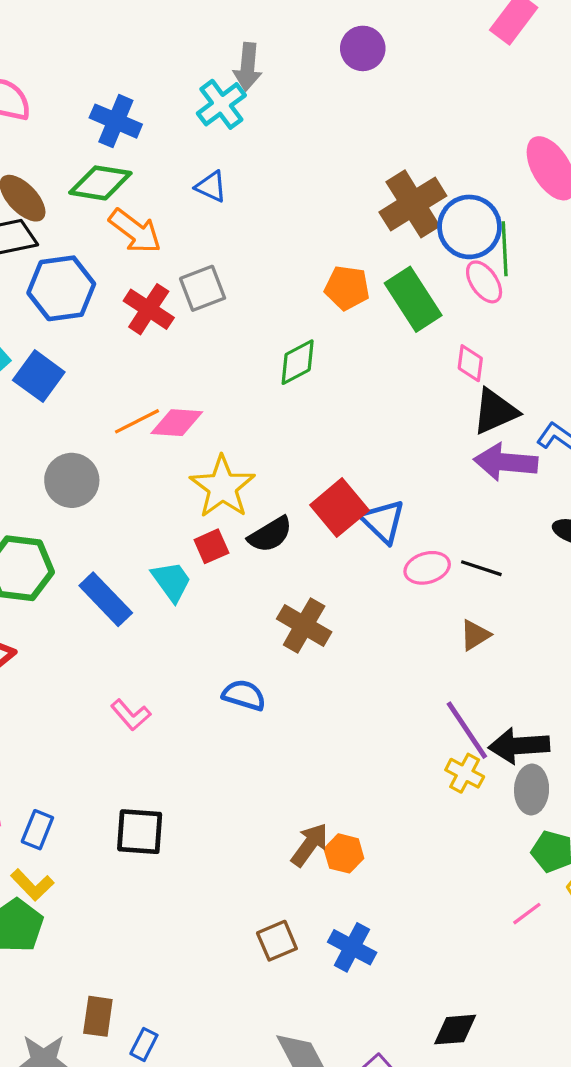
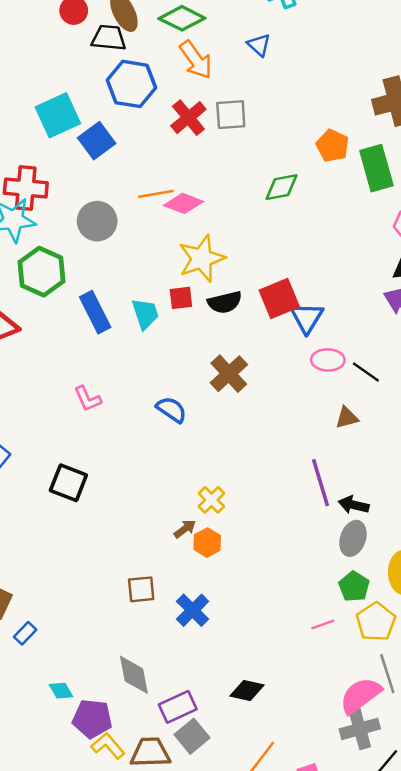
black arrow: (519, 746) -> (354, 505), size x0.7
yellow cross: (465, 773) -> (211, 500), moved
brown arrow: (310, 845) -> (185, 529), size x0.7

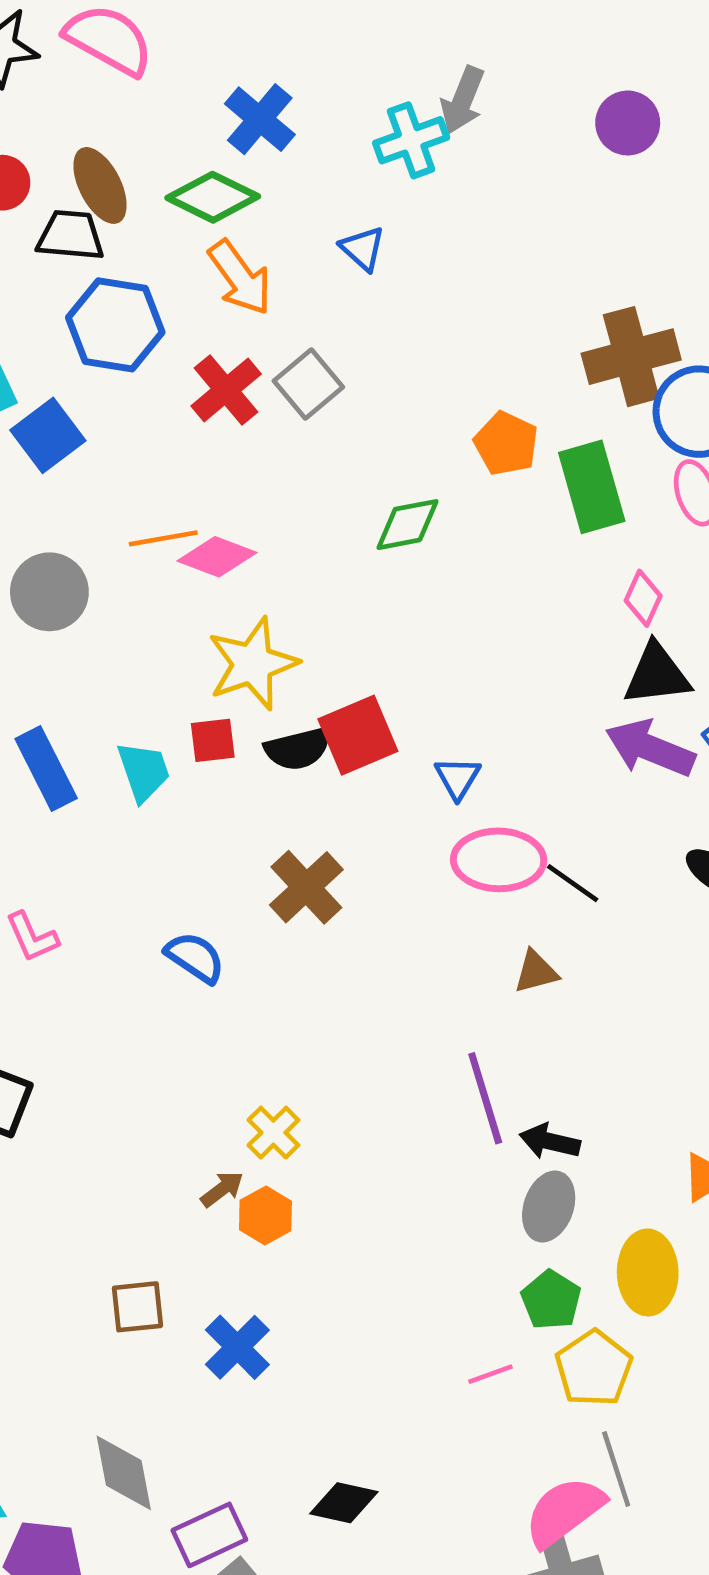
gray square: (231, 115) -> (308, 384), turned -36
red square: (279, 298) -> (358, 735), moved
blue triangle: (307, 318) -> (458, 778), size x0.7
pink ellipse: (328, 360) -> (499, 860), size x1.4

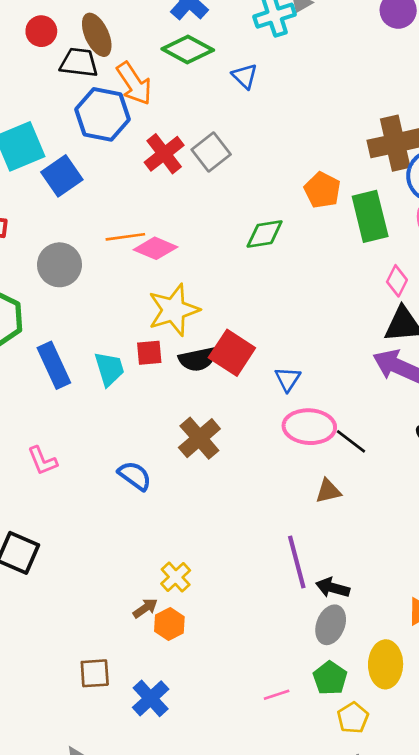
green diamond: (213, 197) -> (188, 50), moved
orange arrow: (240, 278) -> (134, 84), moved
red square: (358, 735) -> (232, 353), turned -36
yellow pentagon: (594, 1368) -> (353, 718), size x0.7
pink line: (490, 1374) -> (277, 695), moved

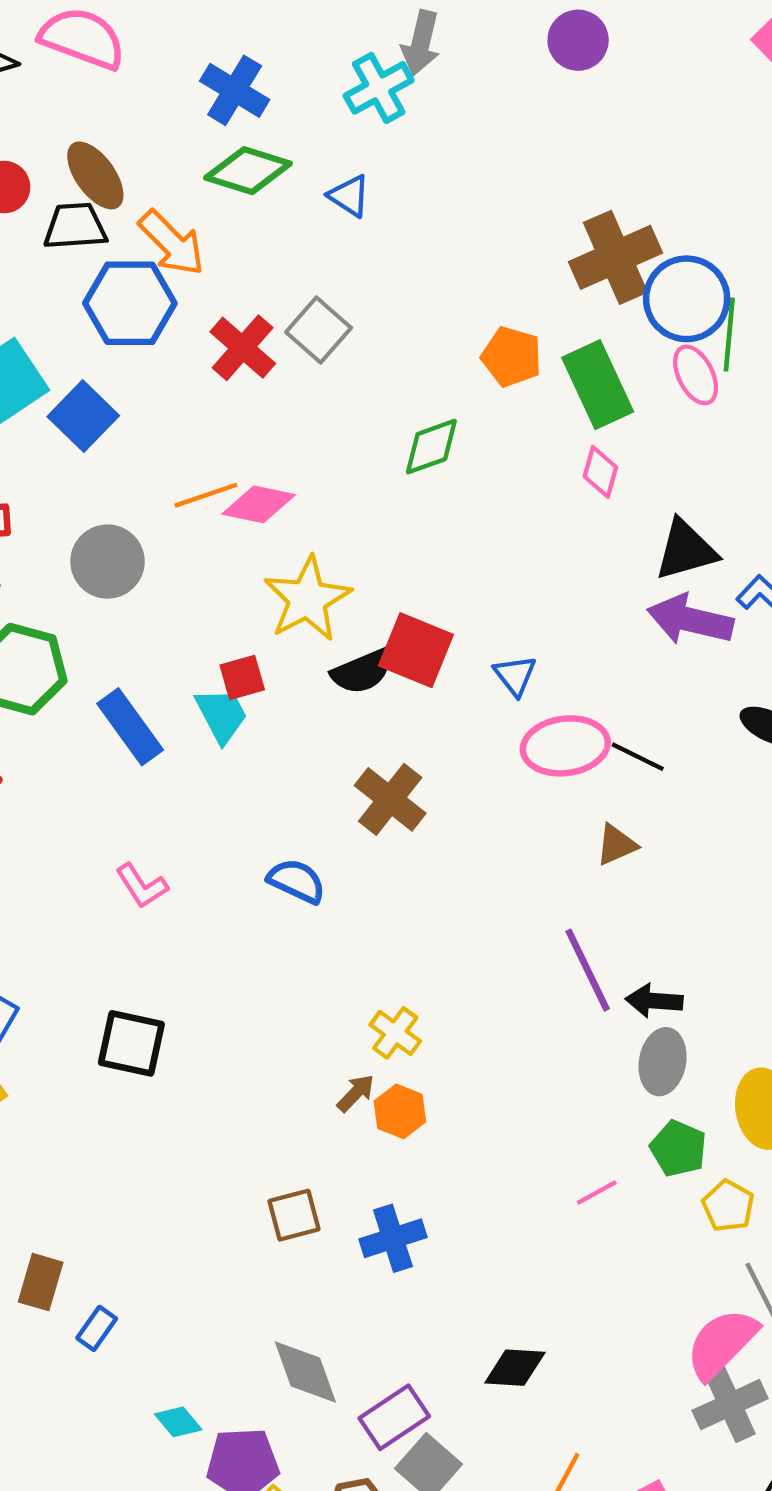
pink diamond: (397, 281) -> (600, 472), moved
red square: (149, 353) -> (242, 677), moved
blue cross: (151, 698) -> (393, 1238), turned 36

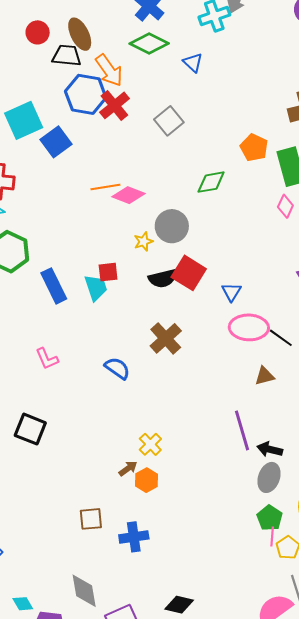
red cross: (243, 348) -> (114, 105), moved
gray circle: (107, 562) -> (172, 226), moved
yellow star: (307, 599) -> (143, 242), size x0.5
pink line: (597, 1193) -> (272, 536), moved, turned -66

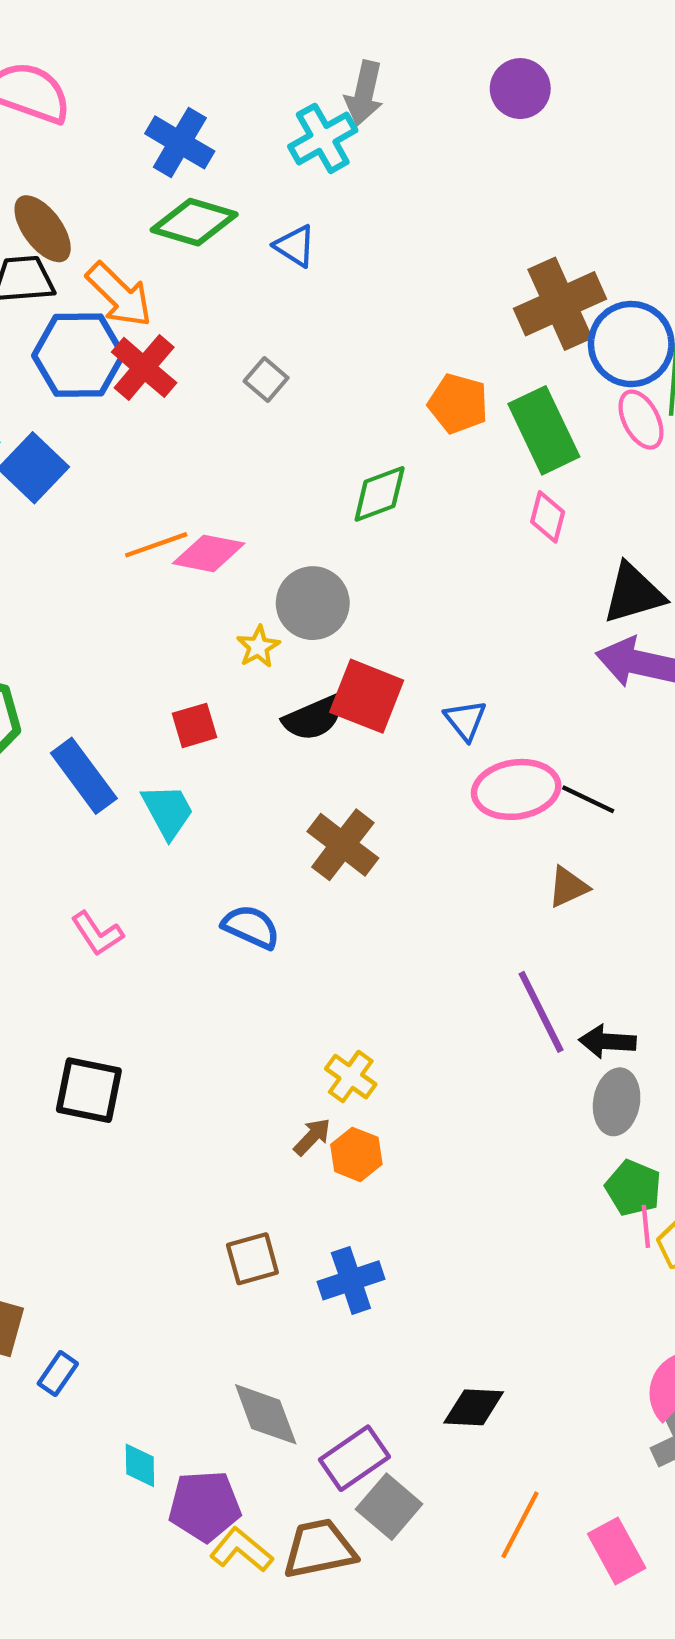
gray square: (169, 121) -> (266, 380), size x0.7
cyan trapezoid: (96, 288) -> (168, 811), moved
cyan diamond: (23, 604) -> (140, 1465), turned 40

